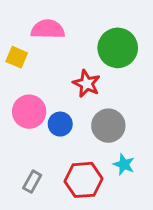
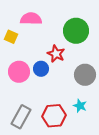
blue circle: (60, 124) -> (41, 69), moved
gray circle: (108, 126) -> (85, 75), moved
gray rectangle: (32, 182) -> (21, 117), size x1.6

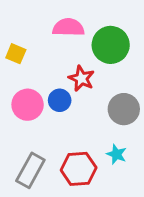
pink semicircle: (31, 19) -> (68, 27), moved

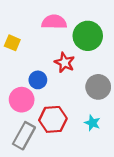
blue circle: (60, 100) -> (38, 80), moved
pink circle: (28, 105) -> (22, 100), moved
red hexagon: (79, 169) -> (53, 119), moved

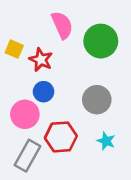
pink semicircle: (54, 22) -> (62, 25), turned 65
red star: (65, 63) -> (41, 60), moved
gray circle: (98, 87) -> (97, 100), moved

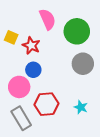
gray circle: (97, 100) -> (83, 64), moved
gray rectangle: (28, 156) -> (21, 118), turned -60

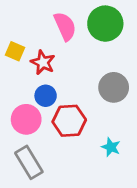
green circle: (77, 31) -> (105, 24), moved
red hexagon: (46, 104) -> (69, 121), moved

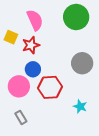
pink semicircle: (65, 26) -> (35, 20), moved
red star: (43, 62) -> (31, 45), turned 30
gray rectangle: (29, 162) -> (21, 117), size x0.6

